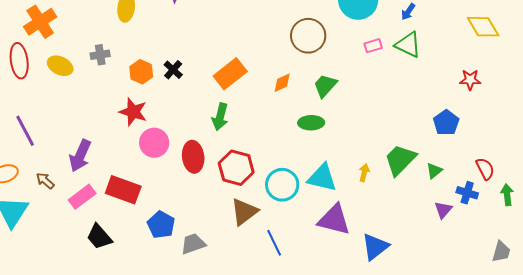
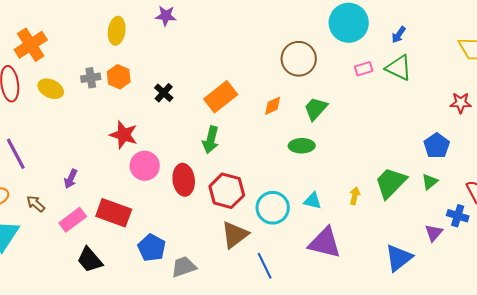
orange hexagon: (141, 72) -> (119, 77), moved
purple arrow: (80, 156) -> (71, 179), size x0.6
green triangle: (434, 171) -> (430, 182), moved
cyan triangle: (322, 178) -> (313, 201), size x0.6
blue triangle: (375, 247) -> (399, 258), moved

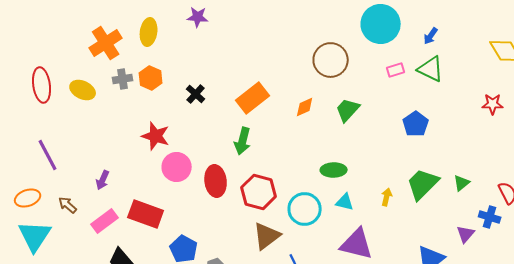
orange cross: (31, 45) -> (106, 43), moved
green ellipse: (302, 146) -> (334, 170), moved
blue pentagon: (437, 146) -> (416, 124), moved

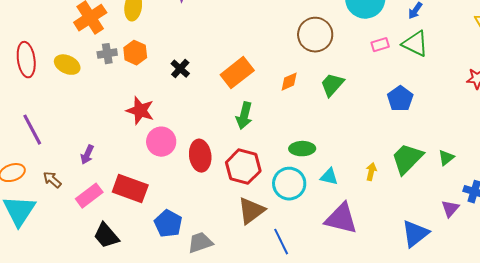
green arrow: (243, 141) -> (244, 116), moved
green ellipse: (334, 170) -> (302, 149), moved

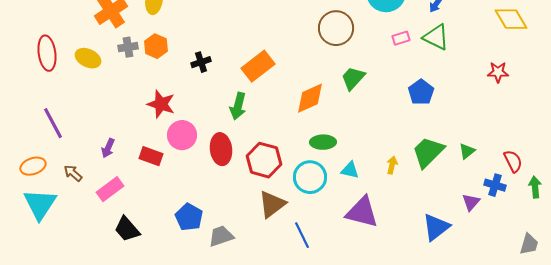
black cross: (180, 69) -> (201, 62), turned 30
orange diamond: (289, 82) -> (310, 98), moved, size x1.6
green arrow: (244, 116) -> (238, 106), moved
red rectangle: (130, 189) -> (151, 156), moved, size x0.7

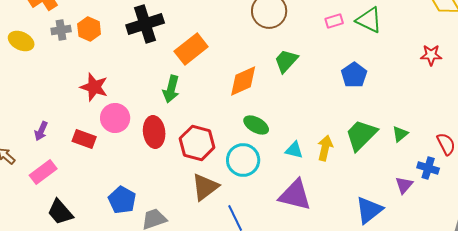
black cross: (201, 62) -> (145, 24), moved, size x1.8
green ellipse: (323, 142) -> (256, 125), turned 30
yellow arrow: (392, 165) -> (325, 148), size x1.4
cyan triangle: (350, 170) -> (294, 150), moved

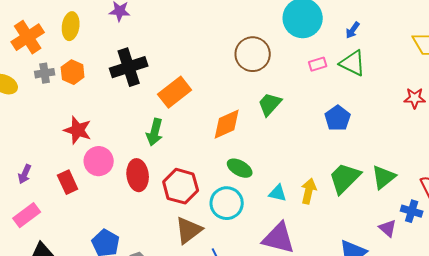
green triangle: (400, 134) -> (384, 177), size x1.5
red rectangle: (84, 139) -> (68, 182), turned 45
purple triangle: (404, 185) -> (388, 228), turned -30

